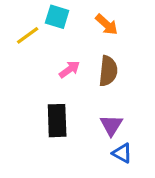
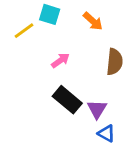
brown semicircle: (108, 71) -> (115, 62), moved
black rectangle: (57, 121) -> (67, 100), moved, turned -48

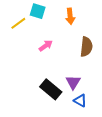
orange arrow: (93, 21) -> (70, 16), turned 42
black rectangle: (67, 100) -> (51, 89), moved

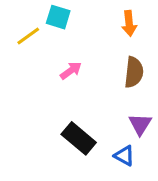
orange arrow: (70, 16) -> (129, 23), moved
purple triangle: (73, 82) -> (140, 124), moved

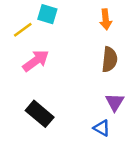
pink arrow: (71, 71) -> (36, 61), moved, size x1.5
black rectangle: (79, 138) -> (40, 114), moved

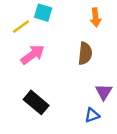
brown semicircle: (110, 59) -> (85, 53), moved
blue triangle: (102, 128) -> (92, 115), turned -49

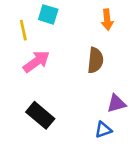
yellow line: (21, 27) -> (23, 30), turned -66
purple triangle: (104, 92) -> (116, 104), turned 42

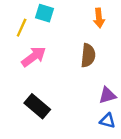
yellow line: (23, 30) -> (22, 28), turned 36
blue triangle: (103, 130) -> (107, 121), moved, turned 35

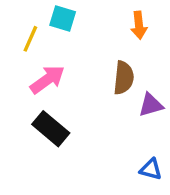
purple triangle: (107, 95) -> (151, 105), moved
black rectangle: (37, 106) -> (51, 129), moved

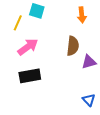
black rectangle: (51, 129) -> (30, 76), turned -50
blue triangle: (151, 169) -> (89, 100), turned 32

